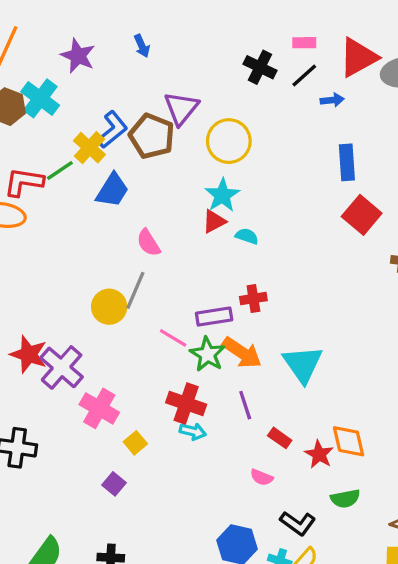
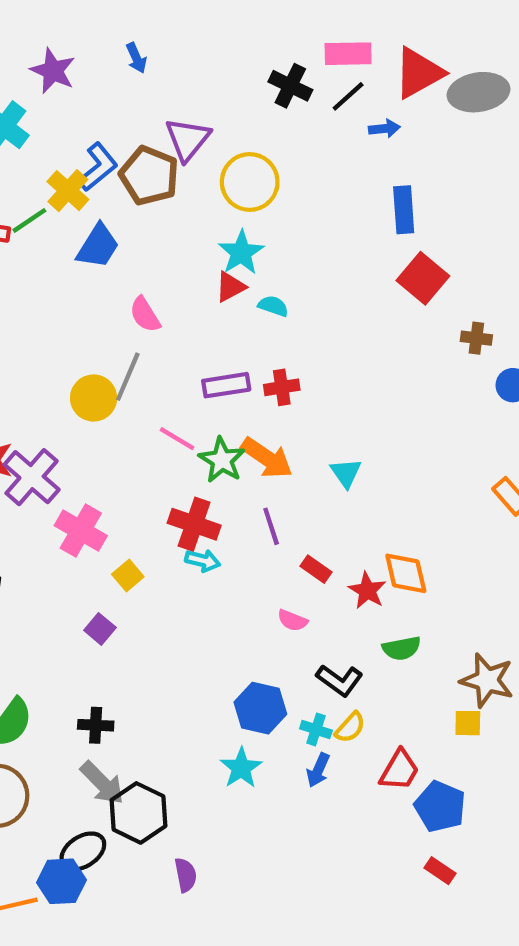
pink rectangle: (304, 43) -> (348, 54), size x1.5
purple rectangle: (214, 317) -> (226, 385), moved
cyan triangle: (303, 364) -> (346, 473), size x0.6

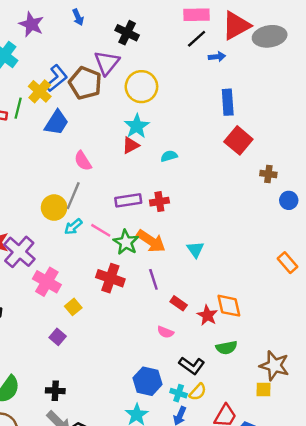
black cross: (290, 86) -> (127, 33), moved
green line: (29, 220) -> (18, 108), turned -42
cyan semicircle: (273, 306) -> (169, 156), moved, turned -35
cyan arrow: (203, 561) -> (73, 227), moved, turned 126

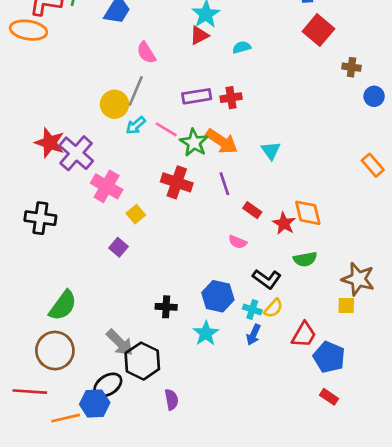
black cross: (55, 391) -> (166, 307), moved

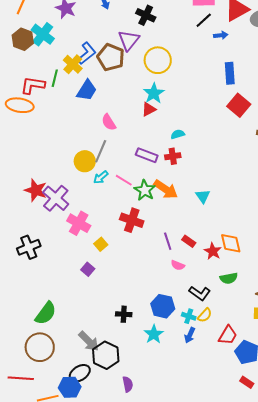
cyan semicircle: (242, 47) -> (178, 134), moved
purple rectangle: (197, 96) -> (147, 155), turned 30
purple line: (224, 184) -> (168, 241), moved
black cross: (40, 218) -> (29, 247), turned -30

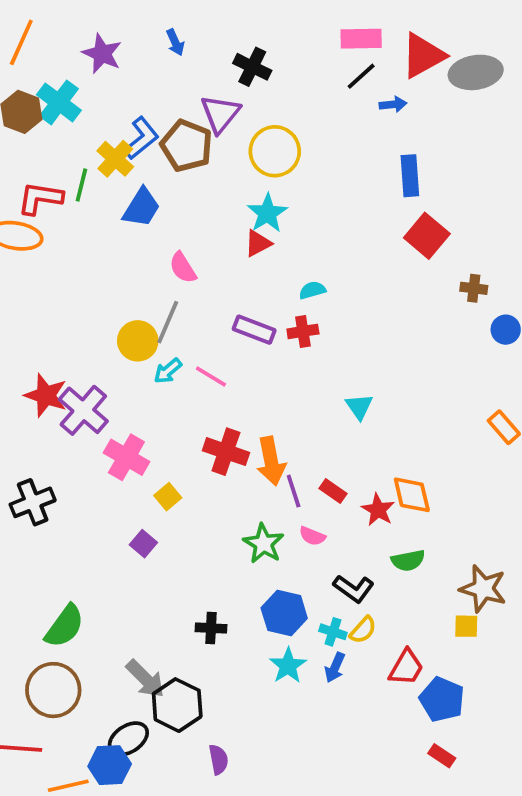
orange arrow: (166, 189) -> (271, 461), moved, turned 45
green star: (145, 190) -> (264, 544), moved
cyan star: (154, 334) -> (288, 666), moved

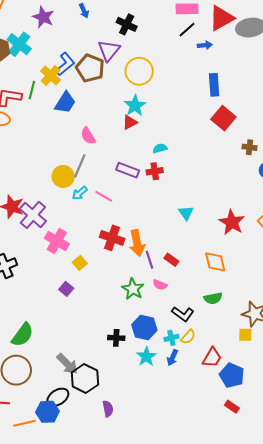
red star: (378, 510) -> (232, 222), moved, size x1.4
black cross: (211, 628) -> (116, 338), moved
cyan cross: (333, 632) -> (171, 338), turned -32

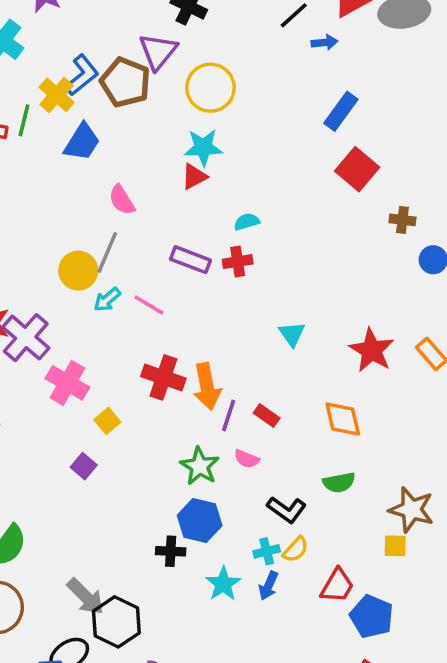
blue rectangle: (214, 85) -> (341, 111), turned 40
cyan star: (135, 106) -> (203, 147), turned 30
purple line: (150, 260) -> (229, 415), turned 36
blue hexagon: (144, 327) -> (200, 520), moved

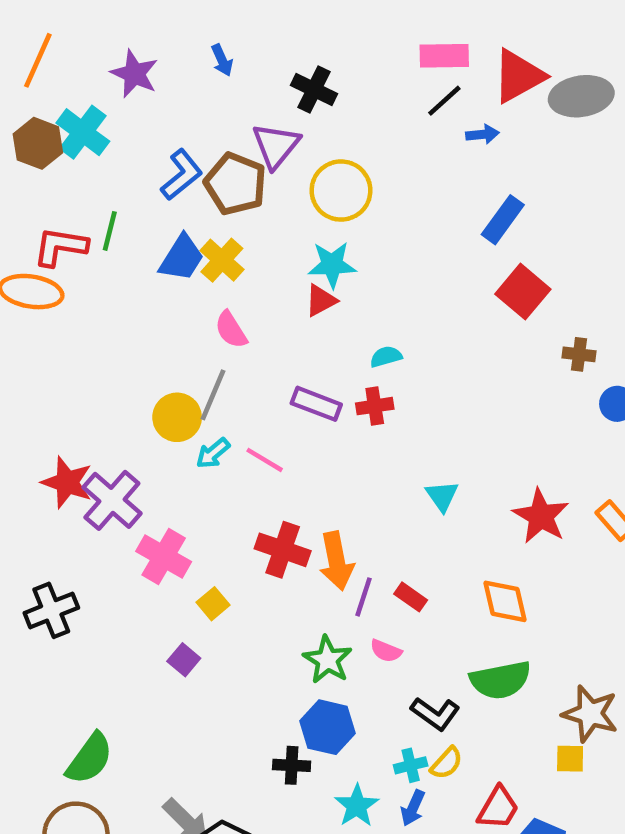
yellow cross: (57, 95) -> (222, 260), moved
green semicircle: (339, 482) -> (500, 680), size x1.5

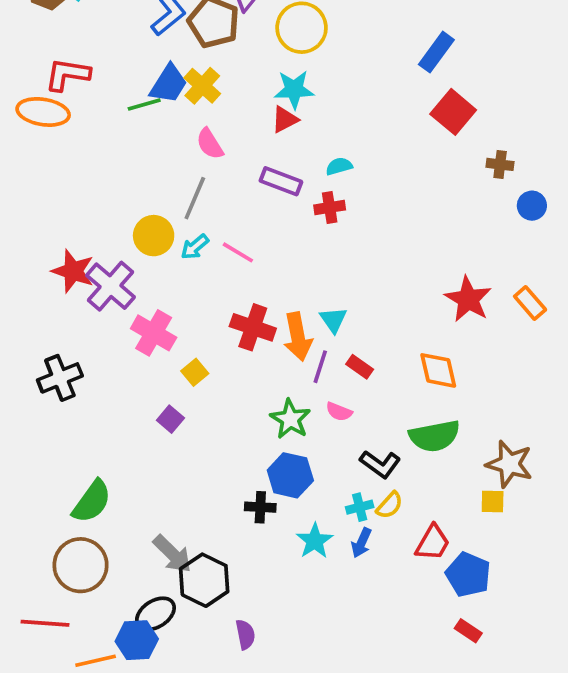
green line: (110, 231) -> (144, 104), moved, turned 60
purple rectangle: (316, 404) -> (281, 181), moved
yellow circle: (177, 417) -> (154, 236), moved
cyan triangle: (442, 496) -> (333, 320), moved

